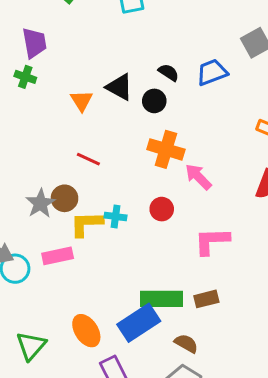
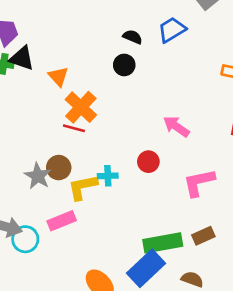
black triangle: (120, 87) -> (22, 58), moved
orange cross: (166, 149) -> (81, 107), moved, turned 36

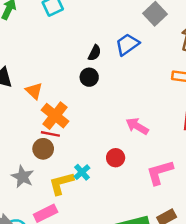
black semicircle: (133, 37) -> (95, 53), turned 98
brown circle: (59, 168) -> (43, 149), moved
cyan cross: (108, 176) -> (82, 172), turned -35

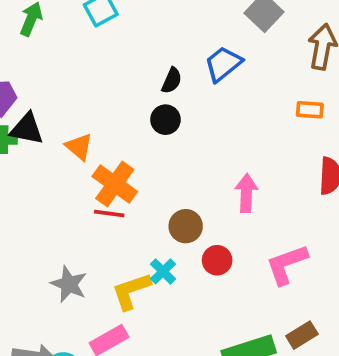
pink arrow: (137, 126) -> (246, 193), turned 65
brown circle: (43, 149) -> (186, 226), moved
red circle: (116, 158) -> (217, 260), moved

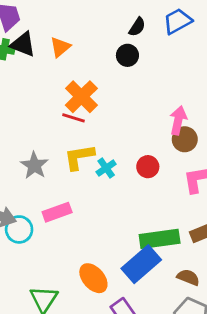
orange triangle: (79, 147) -> (60, 47), moved, turned 30
brown circle: (186, 226) -> (185, 139), moved
yellow L-shape: (131, 291) -> (79, 157), moved

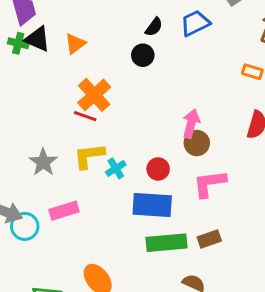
blue rectangle: (141, 264) -> (152, 205), moved, turned 42

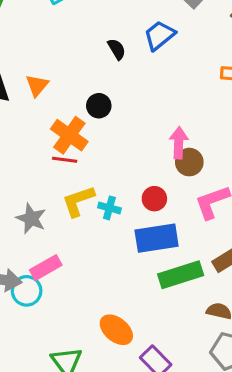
black semicircle: (154, 27) -> (117, 49), turned -54
black circle: (143, 55) -> (99, 106), moved
cyan cross: (116, 168) -> (109, 208), turned -30
pink rectangle: (64, 211) -> (46, 268), moved

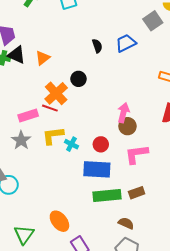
pink rectangle: (46, 268) -> (28, 115), moved

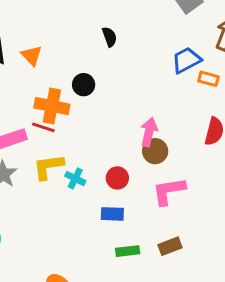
blue trapezoid: (126, 43) -> (186, 60), moved
orange triangle: (43, 58) -> (32, 56), turned -35
orange cross: (56, 93) -> (52, 106), turned -35
blue rectangle: (97, 169) -> (112, 214), size x0.6
green rectangle: (107, 195) -> (128, 251), size x0.6

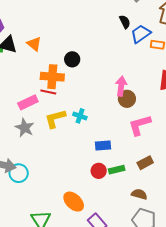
black semicircle: (110, 37) -> (125, 22), moved
cyan cross: (75, 178) -> (80, 116), moved
red circle: (117, 178) -> (99, 171), moved

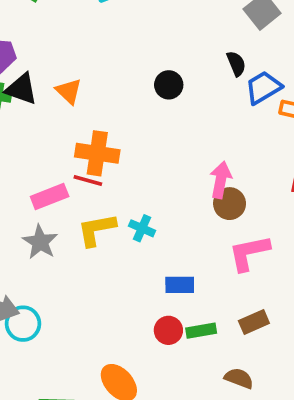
black circle: (72, 59) -> (169, 85), moved

